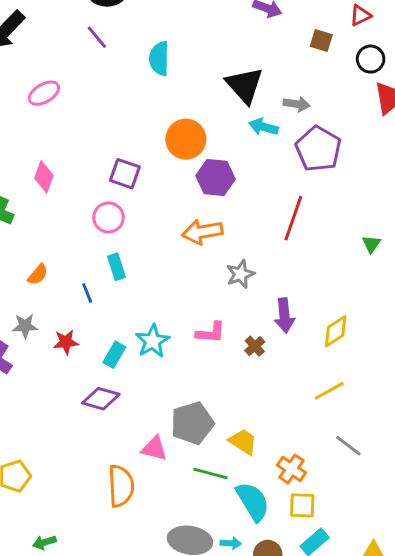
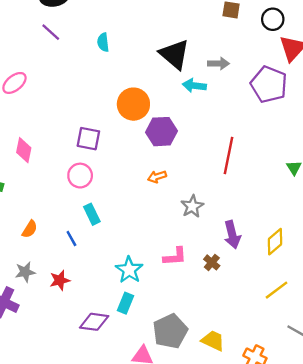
cyan semicircle: (159, 58) -> (103, 42), size x0.7
purple pentagon: (318, 149) -> (269, 84), moved
orange arrow: (202, 232) -> (157, 177), size x0.6
cyan rectangle: (114, 355) -> (125, 303), moved

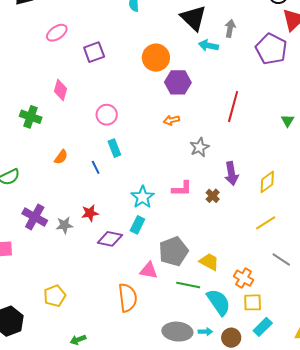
gray arrow: (219, 64) -> (230, 28), turned -84
purple square: (88, 139) -> (94, 52), moved, turned -35
gray star: (25, 272) -> (64, 225), moved
red star: (60, 280) -> (90, 213), moved

